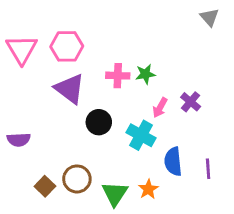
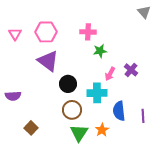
pink triangle: (22, 49) -> (15, 34), size x0.6
pink cross: (118, 76) -> (88, 32), moved
cyan cross: (141, 135) -> (97, 93), turned -30
brown circle: (77, 179) -> (72, 110), moved

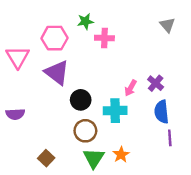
gray triangle: (144, 12) -> (167, 25), moved
pink triangle: (15, 34) -> (18, 57), moved, size x1.5
green star: (100, 51) -> (85, 21), moved
blue semicircle: (119, 111) -> (161, 112), moved
brown square: (31, 128) -> (46, 158), moved

